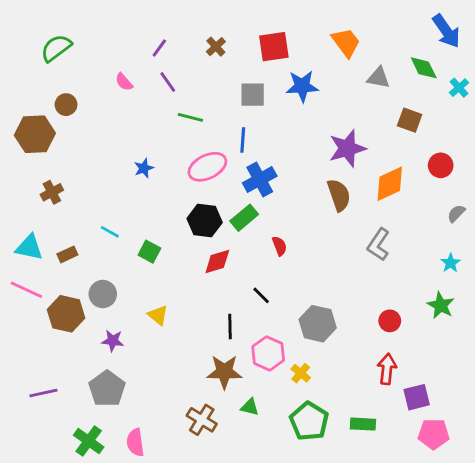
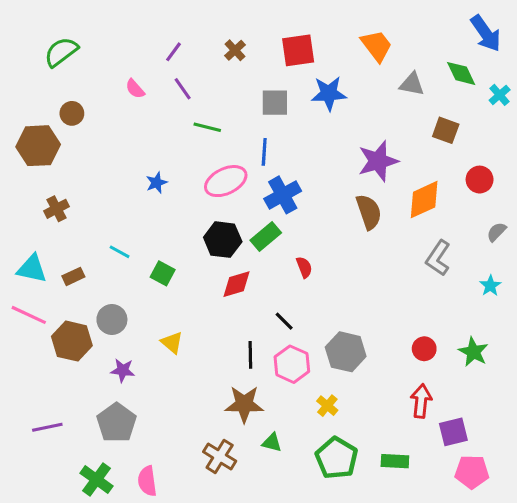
gray L-shape: (378, 245) -> (438, 258), moved
green star: (441, 305) -> (473, 352), moved
pink hexagon: (268, 353) -> (292, 364), moved

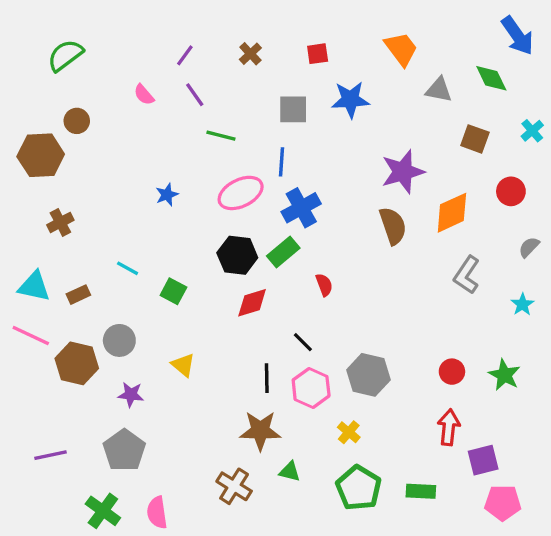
red square: (298, 50) -> (318, 54), size x0.6
cyan cross: (500, 95) -> (532, 131), moved

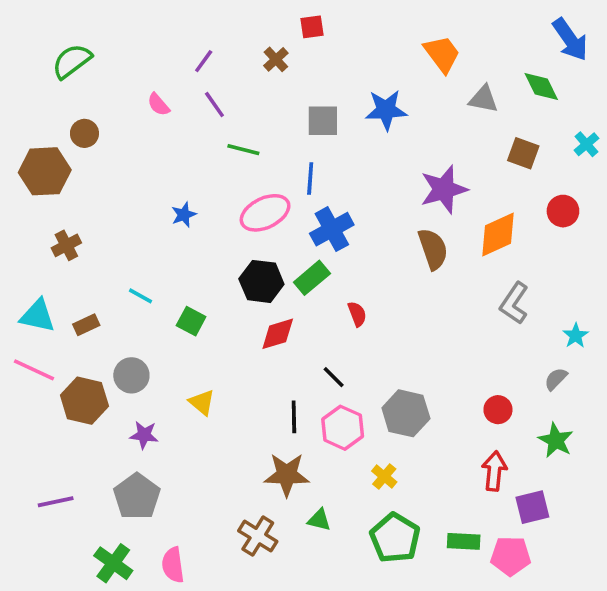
red square: (318, 54) -> (312, 27), moved
gray semicircle: (529, 247) -> (556, 379), moved
green star: (504, 375) -> (556, 440), moved
pink pentagon: (503, 503) -> (511, 556), moved

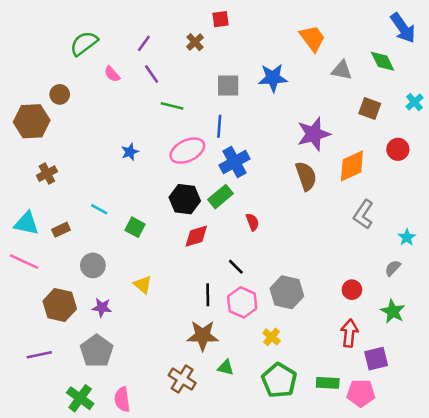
green semicircle: (72, 61) -> (84, 43), moved
brown hexagon: (84, 401) -> (60, 305), moved

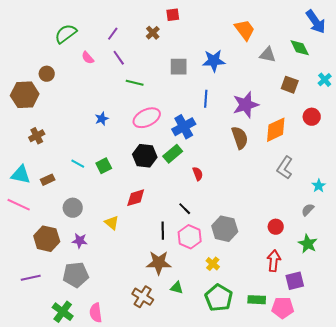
blue line: (219, 126) -> (206, 99), moved
green square: (135, 227) -> (104, 166), moved, turned 35
red diamond: (196, 236) -> (136, 198), moved
gray pentagon: (97, 351) -> (76, 275), turned 30

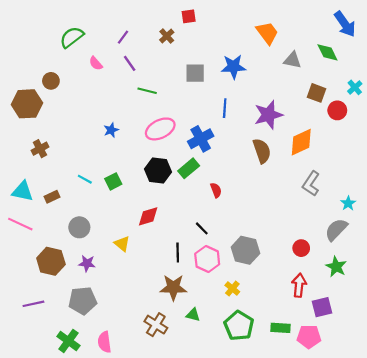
red circle: (312, 117) -> (337, 110), moved
gray semicircle: (308, 210) -> (336, 230), size x1.6

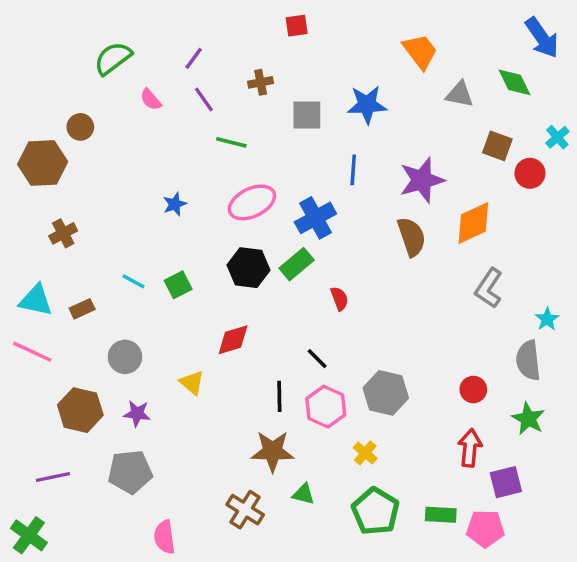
brown cross: (167, 36) -> (261, 82), moved, turned 32
gray semicircle: (336, 230) -> (528, 360), turned -50
green cross: (68, 341) -> (29, 535), moved

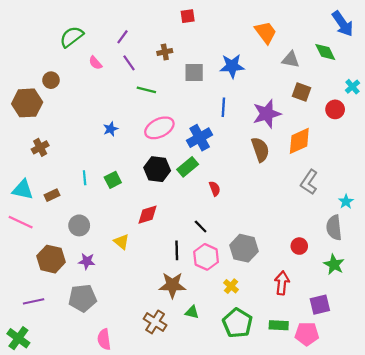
brown square: (497, 146) -> (301, 92), moved
cyan line: (134, 281) -> (85, 178), turned 56
red arrow: (470, 448) -> (282, 283), moved

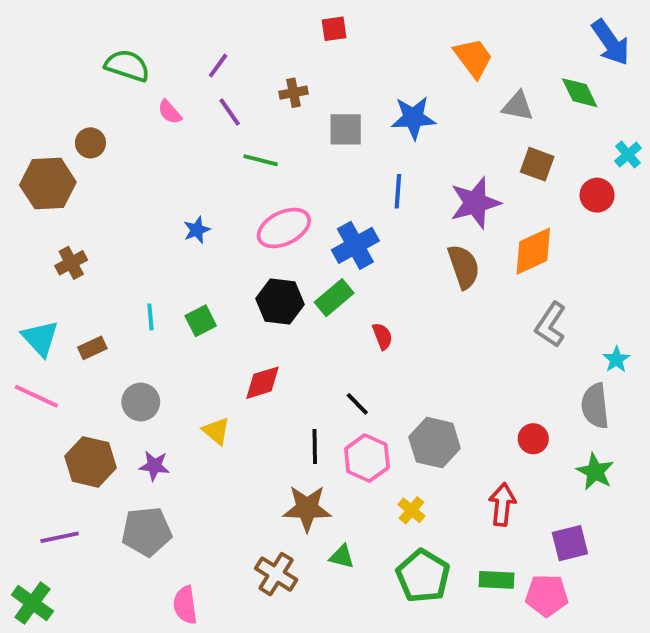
green semicircle: (72, 37) -> (127, 66), turned 55
cyan triangle: (23, 190) -> (40, 338), turned 35

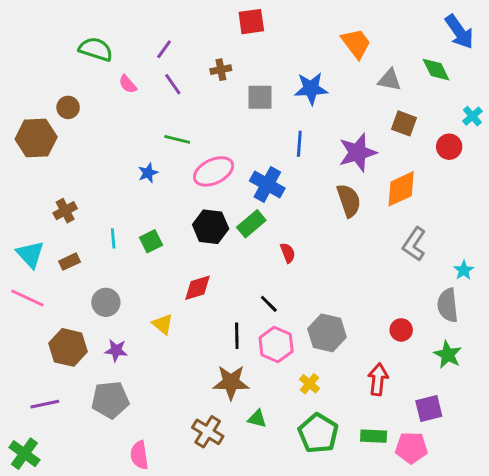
red square: (334, 29) -> (251, 22), size x1.4
green line: (261, 160) -> (177, 139), moved
blue cross: (355, 245) -> (267, 185), turned -32
brown cross: (71, 263) -> (65, 211), moved

